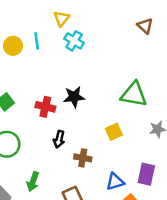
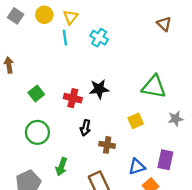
yellow triangle: (62, 18) -> (71, 17), moved
yellow circle: (13, 46) -> (44, 15), moved

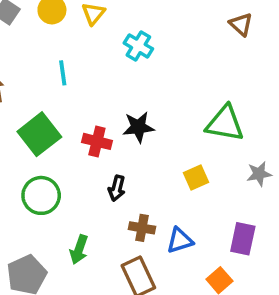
cyan line: (65, 38) -> (63, 73), moved
green square: (36, 94) -> (39, 134), size x1.6
brown cross: (107, 145) -> (142, 228), moved
blue triangle: (137, 167) -> (180, 241), moved

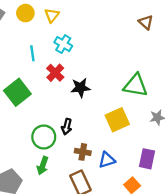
cyan cross: (138, 46) -> (63, 44), moved
red cross: (97, 141) -> (55, 73), moved, turned 30
yellow square: (196, 177) -> (117, 120), size x1.5
green circle: (41, 195) -> (44, 137), moved

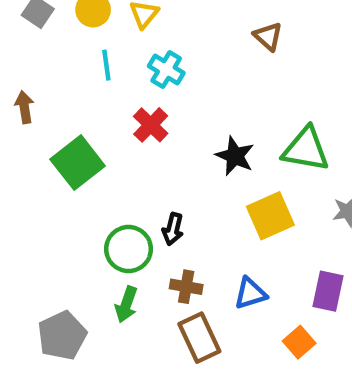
brown triangle: (146, 22) -> (268, 36), moved
cyan line: (32, 53) -> (106, 65), moved
black star: (80, 88) -> (235, 156), moved, turned 30
brown cross: (83, 152) -> (186, 287), moved

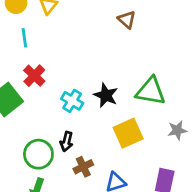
cyan cross: (166, 70) -> (72, 101), moved
red cross: (151, 125) -> (34, 76), moved
brown cross: (186, 287) -> (83, 167), moved, turned -36

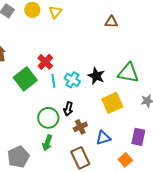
brown triangle: (127, 20) -> (111, 22), turned -40
cyan line: (24, 38) -> (53, 81), moved

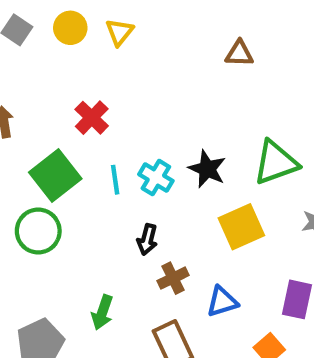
red cross: (45, 62) -> (92, 118), moved
green triangle: (128, 73) -> (276, 163), turned -30
green circle: (48, 118) -> (38, 231), moved

